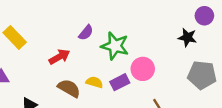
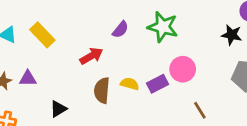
green star: (115, 46) -> (163, 27), moved
brown semicircle: (69, 88) -> (102, 90), turned -115

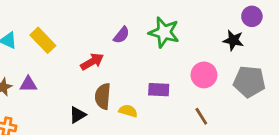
pink circle: (183, 69) -> (204, 75), moved
yellow semicircle: (130, 84) -> (128, 111), moved
purple rectangle: (158, 84) -> (159, 90), turned 30
black triangle: (58, 109) -> (77, 115), moved

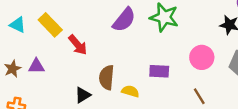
purple semicircle: (121, 35) -> (124, 20), size x1.5
red arrow: (92, 62) -> (78, 45), moved, turned 80

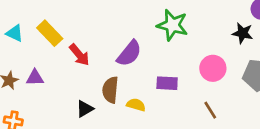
purple semicircle: (124, 20) -> (129, 53), moved

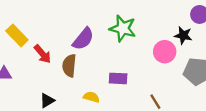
purple semicircle: (129, 53) -> (83, 39), moved
pink circle: (213, 68) -> (165, 52), moved
brown semicircle: (110, 90) -> (69, 66), moved

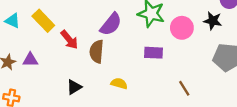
pink circle: (165, 52) -> (182, 28), moved
purple rectangle: (118, 78) -> (153, 53), moved

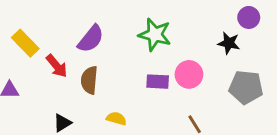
purple semicircle: (111, 24) -> (91, 39), moved
pink circle: (182, 28) -> (189, 74), moved

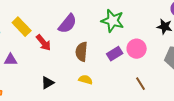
brown semicircle: (89, 80) -> (82, 52), moved
purple rectangle: (158, 82) -> (115, 54), turned -35

